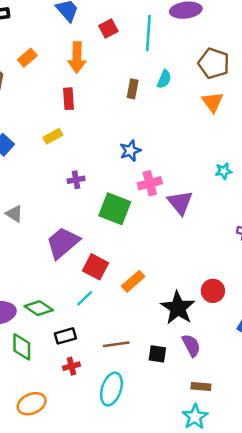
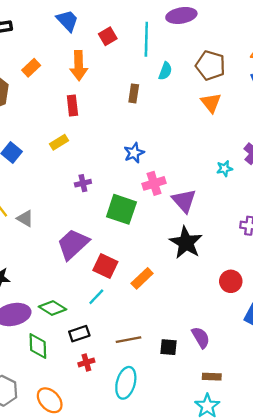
cyan semicircle: (164, 79) -> (165, 71), moved
red circle: (213, 291) -> (231, 281), moved
black star: (178, 308) -> (186, 243), moved
orange ellipse: (32, 404) -> (50, 400), turned 72

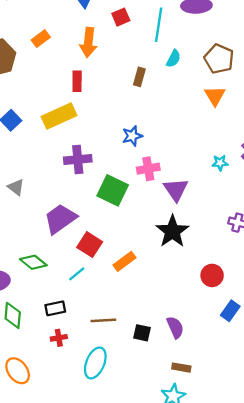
yellow rectangle: (59, 142) -> (59, 116), size x1.8
purple cross: (83, 183) -> (78, 160), size x1.6
green diamond: (52, 308) -> (33, 262), moved

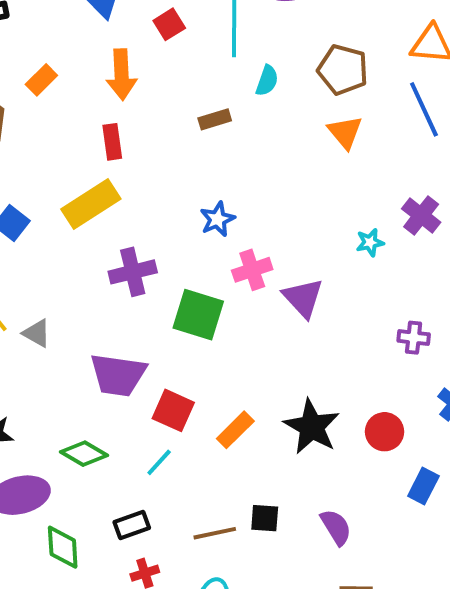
brown rectangle: (139, 77) -> (215, 119), turned 66
purple trapezoid: (60, 219) -> (118, 375), turned -128
black star: (172, 231) -> (312, 427), moved
black square: (142, 333) -> (265, 518), moved

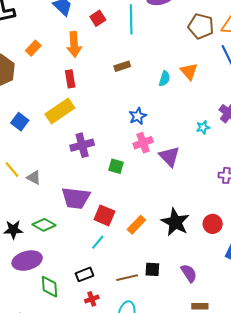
brown pentagon: (343, 70) -> (201, 26), moved
cyan semicircle: (267, 81) -> (164, 79), moved
blue star: (217, 219) -> (138, 116), moved
green square: (198, 315) -> (116, 166), size x0.6
green diamond: (84, 454) -> (44, 225), moved

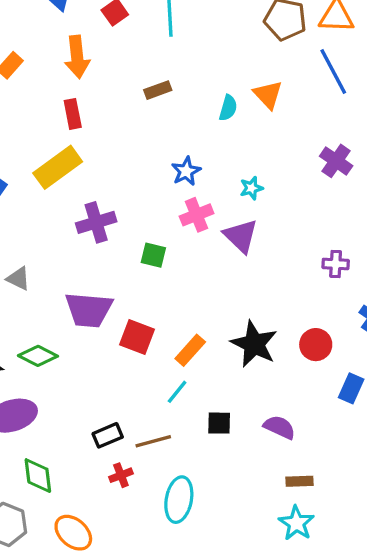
cyan star: (203, 127) -> (251, 188), moved
cyan line: (98, 242) -> (177, 392), moved
purple semicircle: (189, 273) -> (279, 427), turned -30
brown line: (127, 278) -> (153, 441), moved
green diamond: (50, 287) -> (38, 476), moved

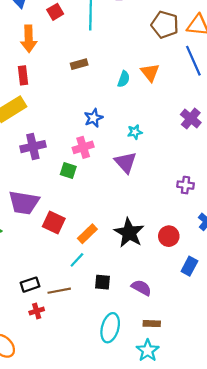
pink cross: (197, 215) -> (83, 147), moved
cyan ellipse: (179, 500) -> (110, 328), moved

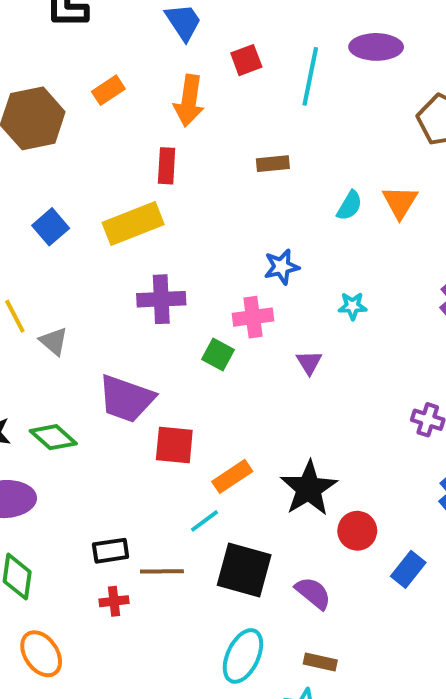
purple triangle: (126, 162) -> (309, 362), moved, size x0.6
red square: (54, 223) -> (174, 445), turned -30
red circle: (169, 236) -> (357, 531), moved
black square: (103, 282) -> (244, 570), size x1.8

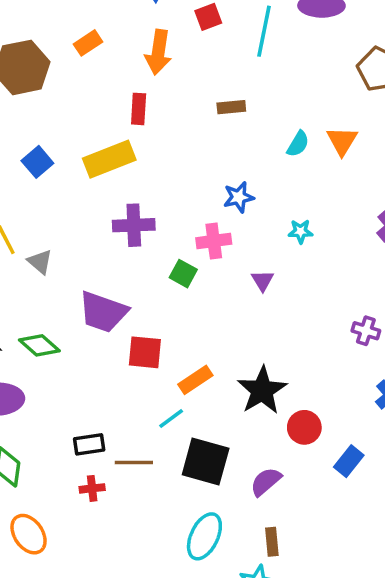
purple semicircle: (313, 593) -> (266, 482), turned -80
brown rectangle: (320, 662) -> (272, 542), turned 72

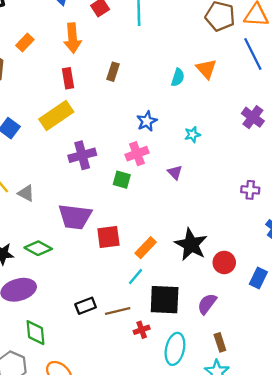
brown rectangle: (231, 107) -> (113, 72), moved, turned -54
red cross: (92, 488) -> (142, 330), moved

